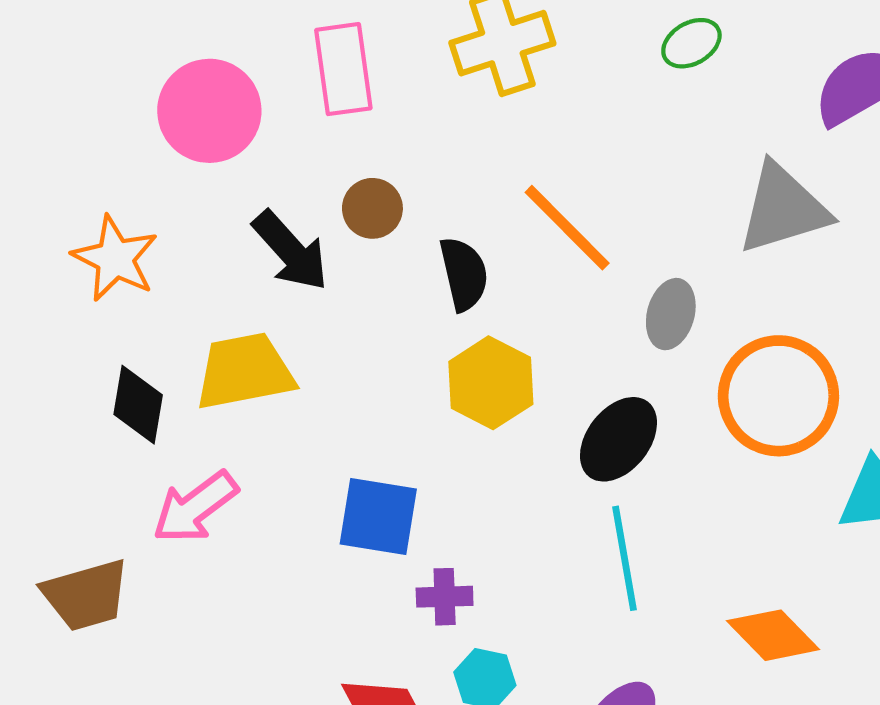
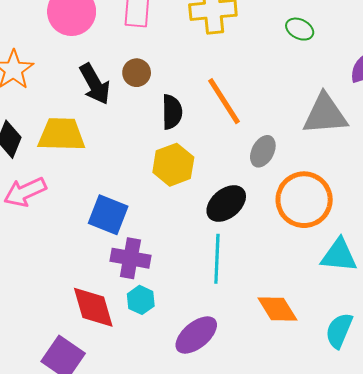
green ellipse: (691, 43) -> (300, 29), turned 44
purple cross: (445, 597) -> (130, 258), size x1.5

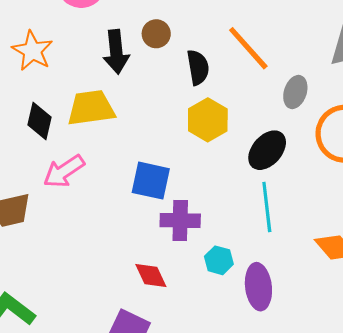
black arrow: (95, 84) -> (116, 52), turned 33
cyan hexagon: (141, 300) -> (219, 260), moved
red diamond: (93, 307) -> (151, 276), size x0.7
purple ellipse: (196, 335) -> (258, 287), turned -48

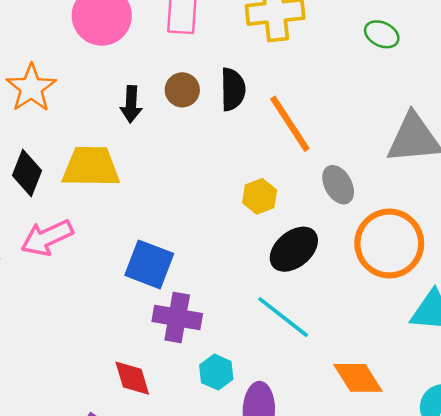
black arrow: (116, 52) -> (131, 104), size x0.7
black semicircle: (198, 67) -> (233, 89), moved
gray ellipse: (295, 92) -> (338, 185), turned -56
yellow hexagon: (208, 120) -> (260, 196), moved, size x0.7
cyan line: (267, 207) -> (283, 317), turned -54

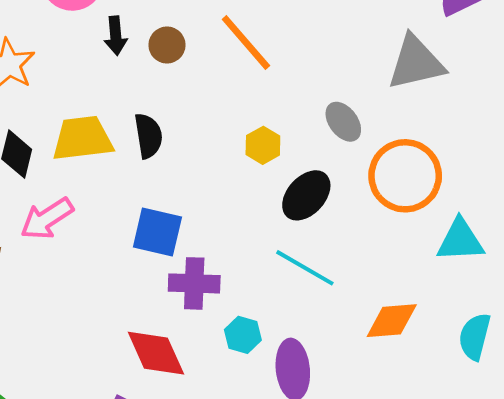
black semicircle: (233, 89) -> (148, 136), moved
black arrow: (131, 104) -> (116, 36), moved
orange line: (290, 124) -> (246, 43), moved
red diamond: (132, 378) -> (156, 353), size x1.4
orange diamond: (358, 378) -> (392, 321), turned -54

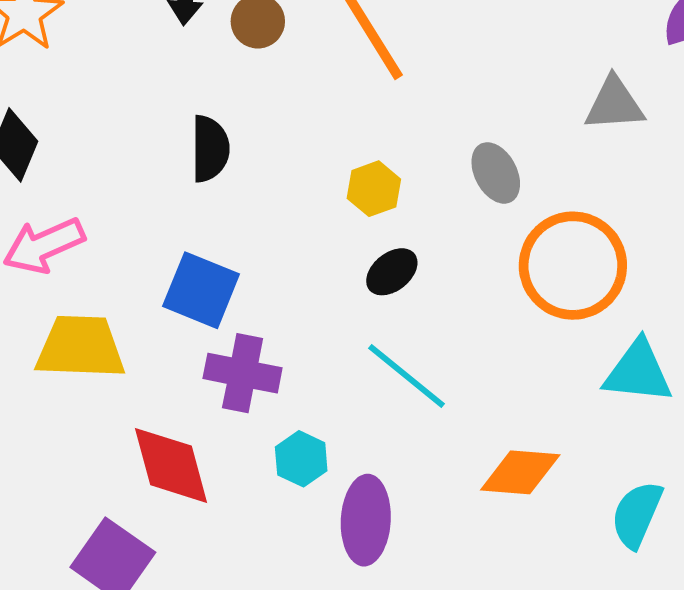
gray triangle: (416, 63) -> (614, 104), size x0.7
yellow trapezoid: (83, 138) -> (80, 347), moved
black ellipse: (306, 195) -> (392, 272), moved, size x0.7

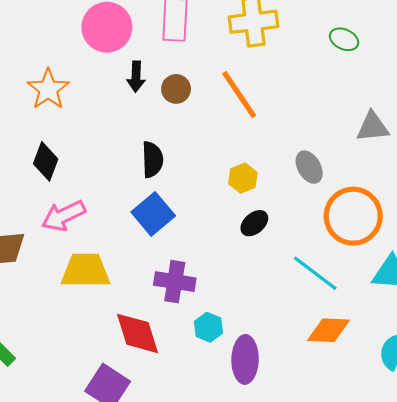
blue square: (201, 290) -> (153, 214), moved, turned 30
cyan line: (406, 376) -> (315, 273), moved

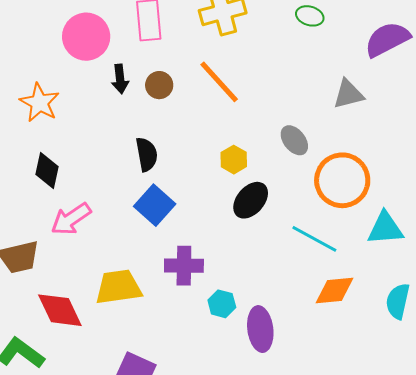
black ellipse: (254, 223) -> (251, 200), size x1.4
yellow trapezoid: (86, 271) -> (118, 287), moved
red diamond: (137, 333) -> (60, 310), moved

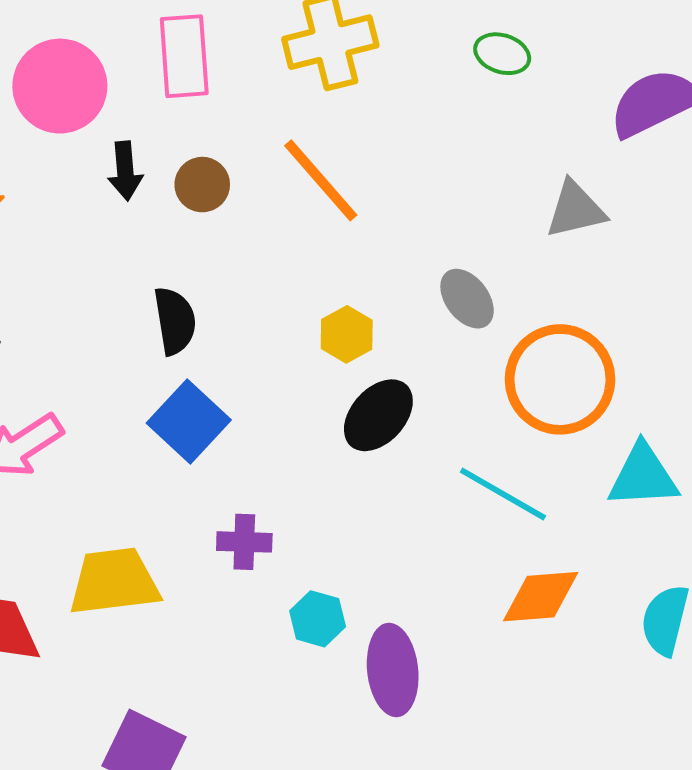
purple cross: (184, 266) -> (244, 542), size x0.7

